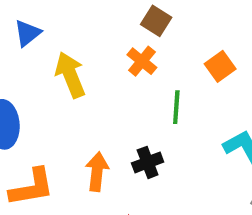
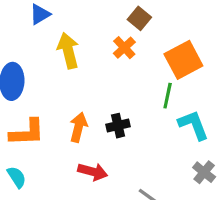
orange square: (220, 66) -> (183, 60), size x1.6
green line: (176, 107) -> (168, 96), moved

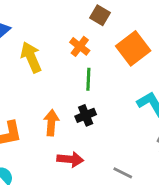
brown square: (139, 18) -> (100, 15), moved
green line: (168, 96) -> (88, 79), moved

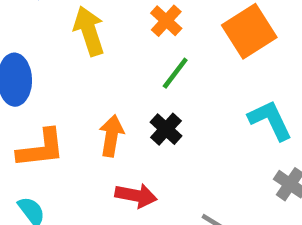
green line: (88, 79) -> (175, 73), turned 30
black cross: (86, 115) -> (166, 129), turned -30

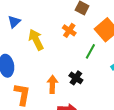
green line: (175, 73) -> (90, 51), moved
orange L-shape: (41, 148) -> (22, 94), turned -65

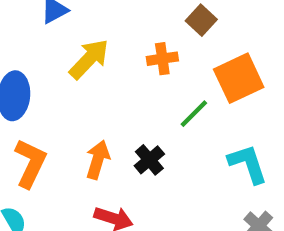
orange cross: (69, 30) -> (162, 59), turned 32
yellow arrow: (36, 40) -> (89, 59), turned 55

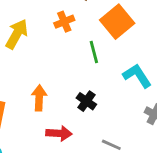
green line: (194, 114) -> (94, 52), turned -45
black cross: (149, 160) -> (86, 101), moved

